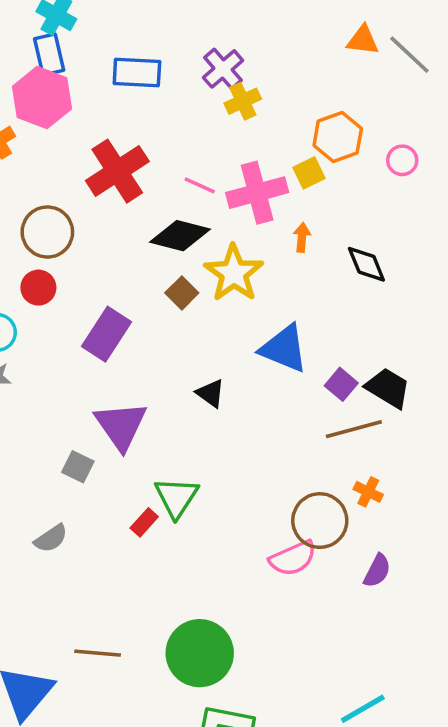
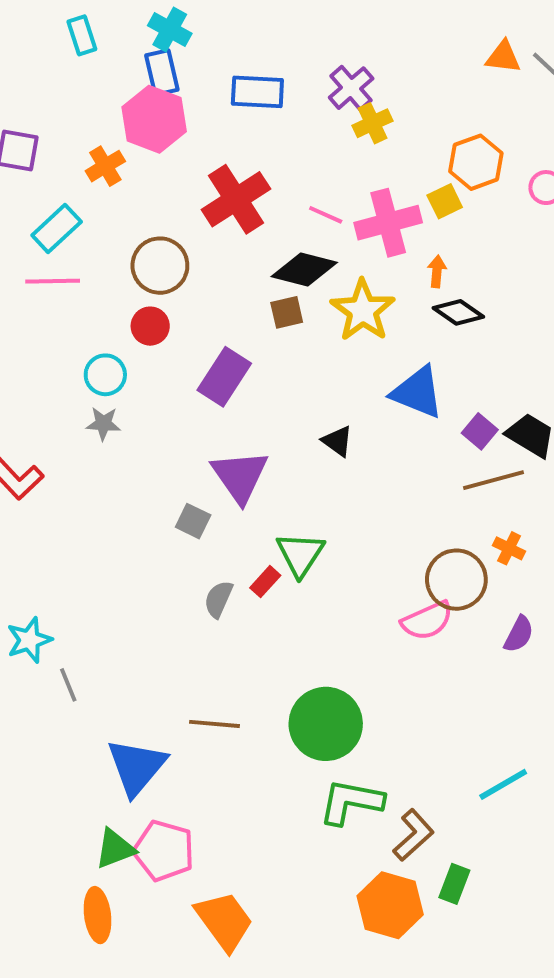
black diamond: (366, 264) -> (458, 312), moved, turned -33
brown square: (182, 293) -> (287, 312), moved, turned 32
gray semicircle: (51, 538) -> (218, 599), moved, turned 148

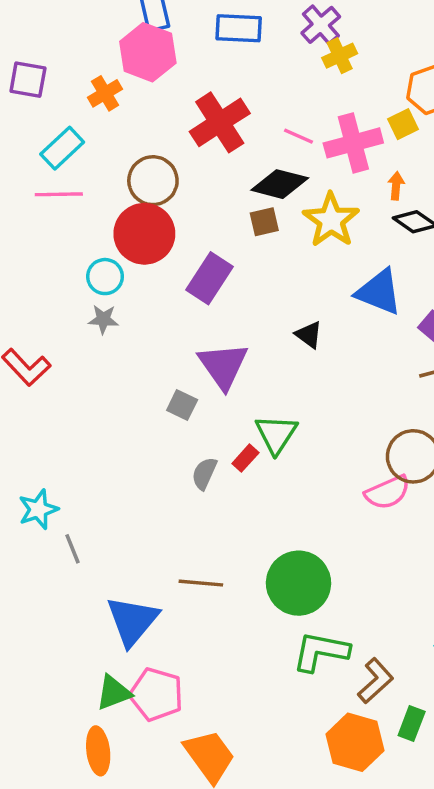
red circle: (150, 326) -> (144, 234), size x1.8

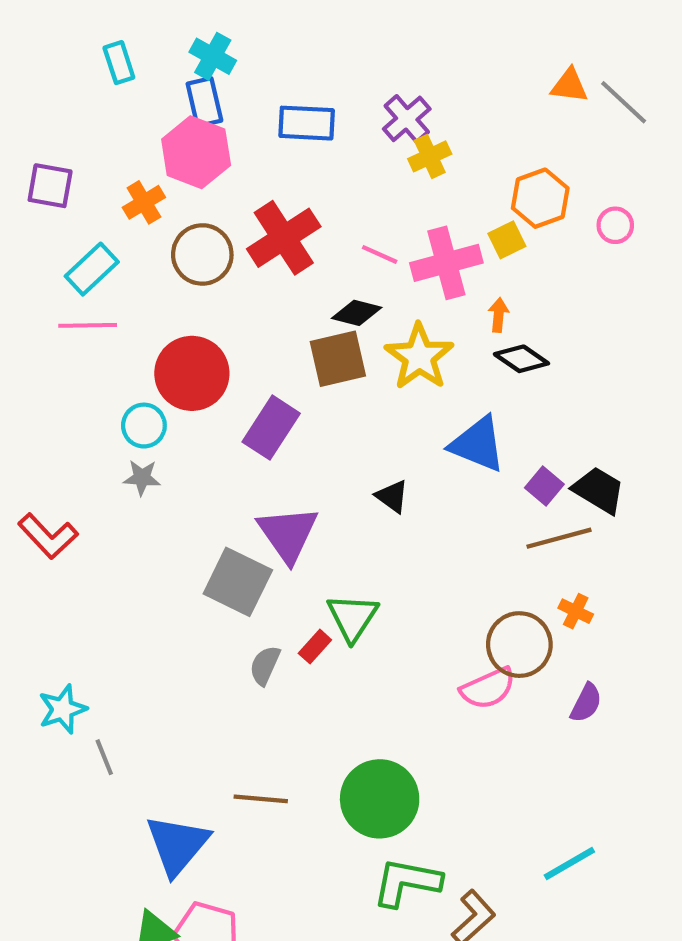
brown circle: (153, 181) -> (202, 254), moved
black diamond: (280, 184) -> (357, 313), size x0.7
brown square: (264, 222) -> (338, 359), size x1.6
gray square: (182, 405) -> (238, 582), size x1.8

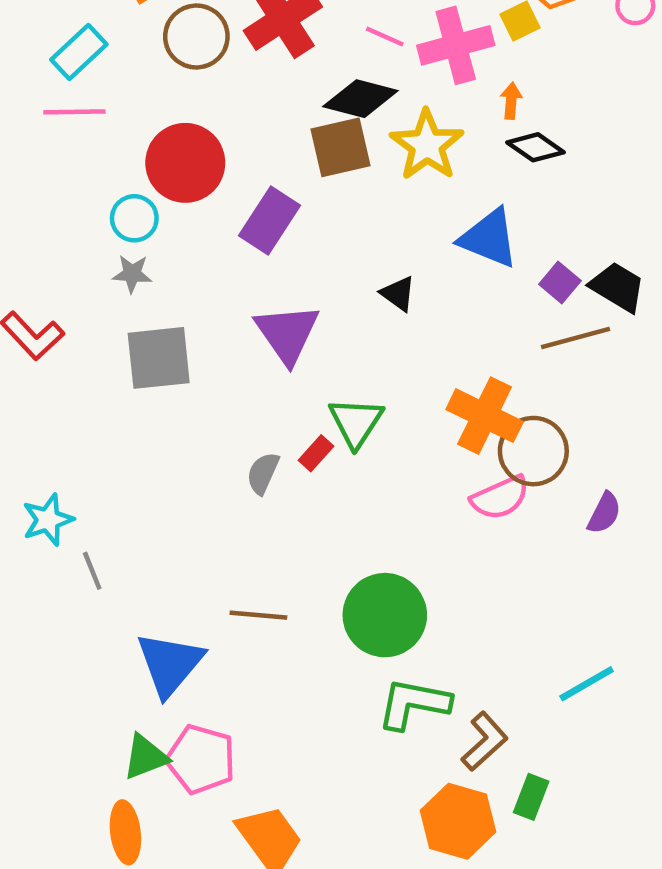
black diamond: (357, 313) -> (360, 99), size x1.4
gray square: (238, 582) -> (159, 358), moved, turned -32
orange cross: (576, 611) -> (485, 416), moved, size x2.0

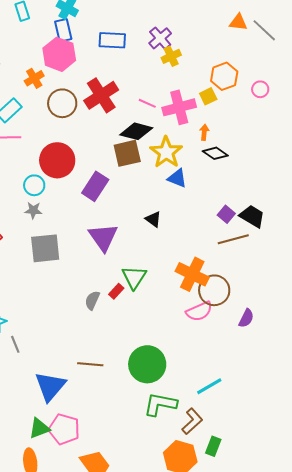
blue triangle: (489, 238) -> (177, 178), moved, size x0.7
cyan line: (587, 684) -> (209, 386), moved

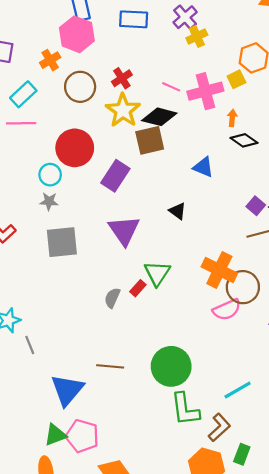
red cross: (101, 95) -> (122, 78), size x0.6
yellow star: (166, 152) -> (123, 110), moved
green L-shape: (160, 404) -> (185, 409), turned -108

